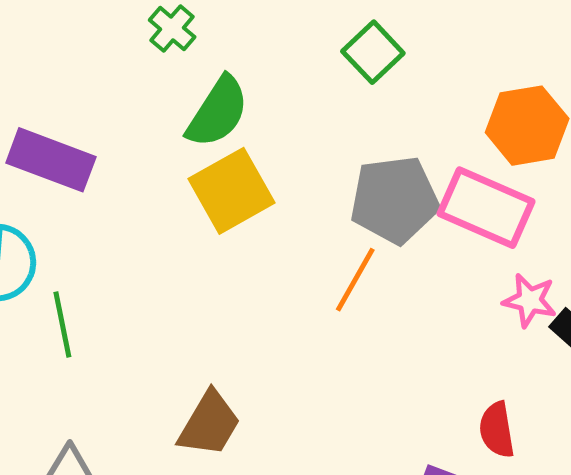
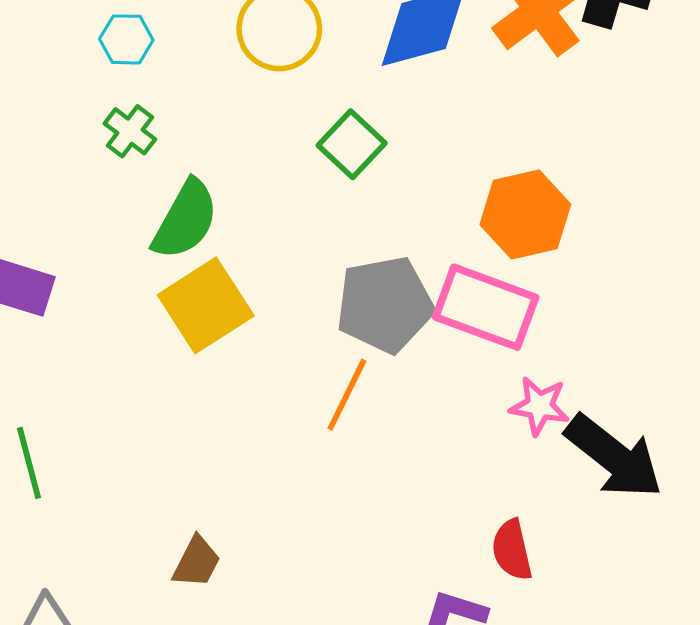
brown trapezoid: (209, 424) -> (197, 562), size x0.7

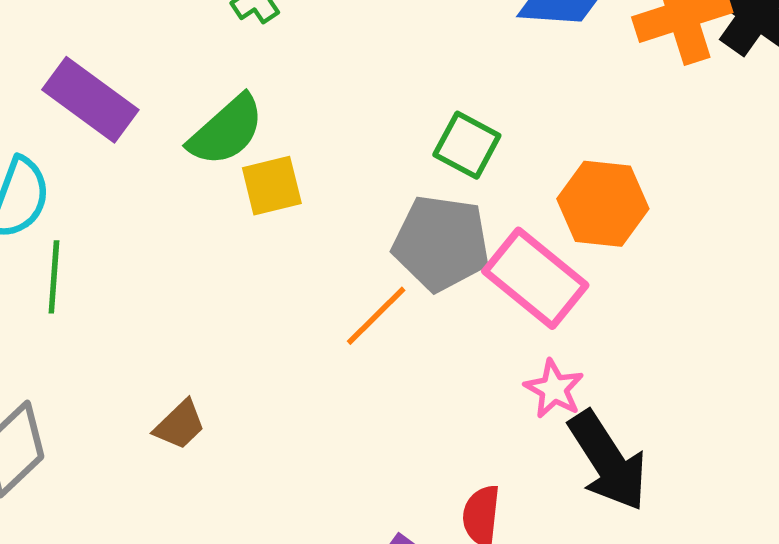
green square: (352, 144) -> (467, 145), moved, turned -34
green semicircle: (185, 220) -> (226, 131), moved
yellow square: (206, 305) -> (272, 186), size x0.7

